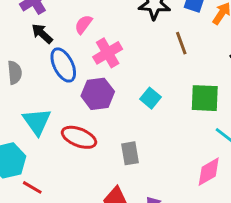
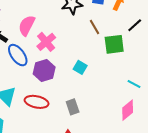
pink semicircle: (83, 24) -> (27, 26), size x1.5
green square: (205, 98) -> (114, 44), moved

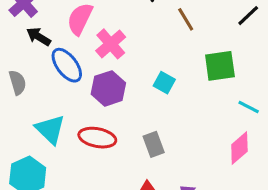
green square: (114, 44) -> (220, 66), moved

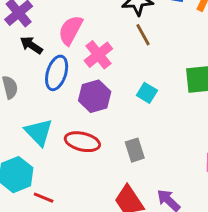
brown line: (186, 19) -> (143, 35), moved
blue ellipse: (67, 65) -> (57, 73), turned 52

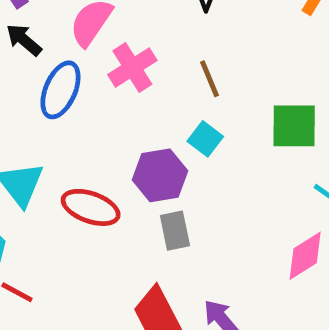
brown line: (143, 35) -> (209, 79), moved
purple hexagon: (95, 96) -> (160, 175), moved

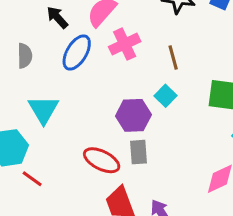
red ellipse: (91, 207) -> (102, 160), moved

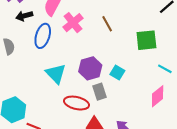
black arrow: (57, 17) -> (24, 16), turned -49
cyan square: (165, 96) -> (117, 72), moved
cyan triangle: (43, 110) -> (56, 74), moved

